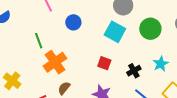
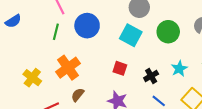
blue circle: (73, 22) -> (87, 26), size x1.5
green line: (39, 41) -> (56, 32), moved, turned 35
yellow cross: (12, 81) -> (32, 78), moved

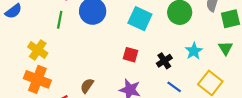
orange cross: (68, 68) -> (37, 79), moved, turned -30
yellow cross: (32, 78) -> (38, 50), moved

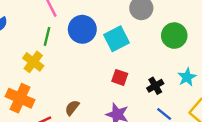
cyan square: (140, 19) -> (116, 39), moved, turned 35
yellow cross: (38, 50) -> (33, 62), moved

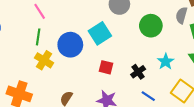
blue circle: (82, 29) -> (70, 45), moved
yellow cross: (33, 62) -> (44, 60), moved

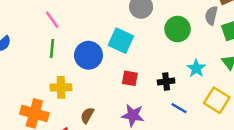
cyan square: (100, 33) -> (121, 41), turned -30
yellow cross: (44, 60) -> (61, 87), moved, turned -30
black cross: (138, 72) -> (166, 81), turned 32

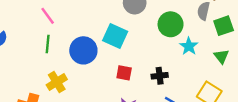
cyan star: (196, 68) -> (189, 46), moved
yellow cross: (61, 87) -> (57, 82), turned -30

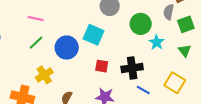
pink line: (48, 16) -> (36, 19), turned -42
green line: (48, 44) -> (36, 43), turned 42
black cross: (160, 76) -> (132, 68), size x1.5

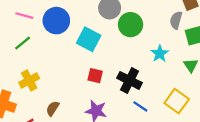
green circle: (141, 24) -> (131, 25), moved
blue circle: (67, 48) -> (56, 21), moved
black cross: (132, 68) -> (130, 80), turned 30

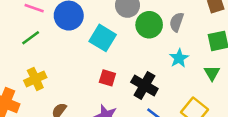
gray semicircle: (176, 20) -> (177, 22), moved

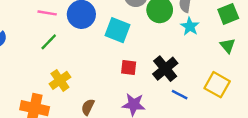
cyan star: (179, 58) -> (190, 26), moved
black cross: (144, 85) -> (165, 69), turned 30

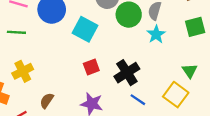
green line: (49, 42) -> (16, 32), turned 42
green triangle: (228, 46) -> (190, 71), moved
red square: (129, 68) -> (91, 67), turned -35

